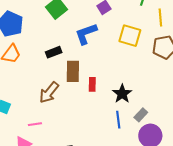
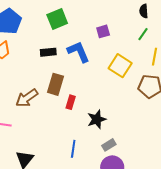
blue L-shape: (86, 34) -> (79, 52), turned 70
black rectangle: (54, 52) -> (48, 52), moved
blue line: (118, 120) -> (73, 149), moved

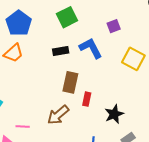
brown arrow: (27, 98) -> (58, 115), moved

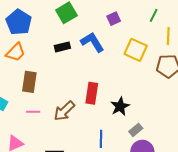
brown rectangle: (70, 82) -> (29, 82), moved
red rectangle: (87, 99) -> (92, 93), size x1.5
pink line: (23, 126) -> (33, 112), moved

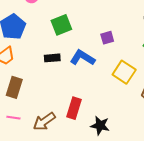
blue L-shape: (92, 42) -> (82, 58), turned -35
black star: (120, 106) -> (100, 125), turned 30

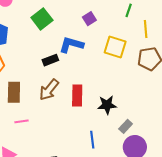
black rectangle: (52, 58) -> (50, 60), moved
brown arrow: (44, 121) -> (49, 90), moved

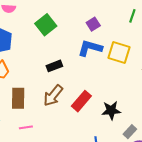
blue L-shape: (71, 45) -> (90, 48), moved
red rectangle: (77, 95) -> (81, 101), turned 40

